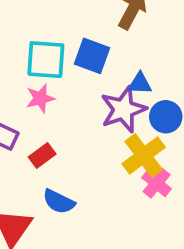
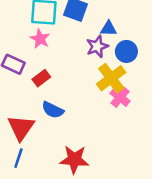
pink star: (40, 98) -> (40, 39), turned -30
purple star: (123, 109) -> (97, 46), size x0.7

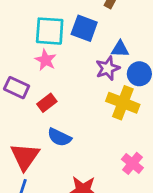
yellow cross: (111, 78) -> (123, 103), turned -32
pink cross: (120, 97) -> (132, 163), moved

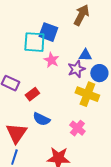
blue square: (84, 28) -> (48, 32), moved
pink star: (46, 60) -> (51, 60), moved
pink cross: (132, 163) -> (77, 128), moved

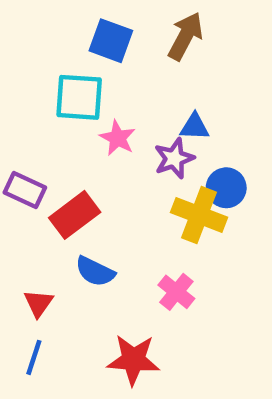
blue square: (48, 32) -> (111, 41), moved
blue circle: (99, 73) -> (226, 188), moved
red rectangle: (32, 94) -> (75, 215), size x1.5
red triangle: (16, 133) -> (38, 303), size x0.6

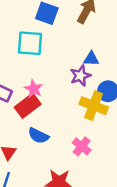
pink star: (118, 138) -> (34, 89), moved

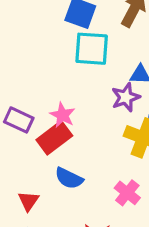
cyan square: (30, 43) -> (92, 49), moved

